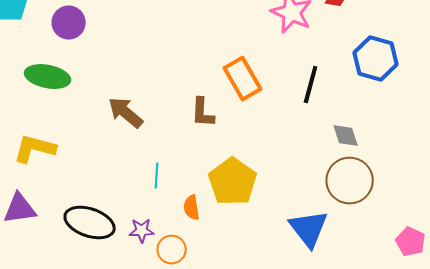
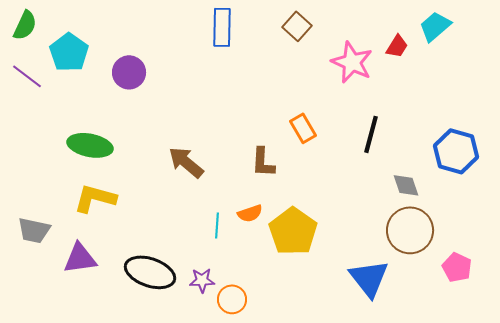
blue hexagon: (376, 59) -> (456, 151), moved
green ellipse: (48, 77) -> (90, 145), moved
orange rectangle: (243, 79) -> (303, 128), size x0.7
orange semicircle: (192, 208) -> (250, 213), moved, turned -100
pink pentagon: (411, 242) -> (457, 267), moved

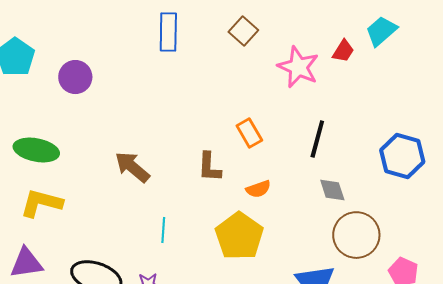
gray diamond: (406, 185) -> (332, 190), moved
orange semicircle: (250, 213) -> (258, 189), moved

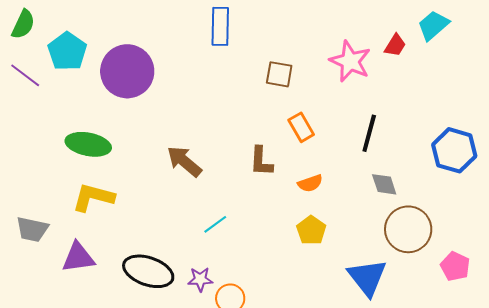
brown square: (243, 31) -> (279, 74), moved, turned -32
purple circle: (75, 77) -> (127, 71), size x1.6
cyan line: (163, 230) -> (215, 224), turned 50
yellow pentagon: (239, 236) -> (311, 230), moved, size x0.6

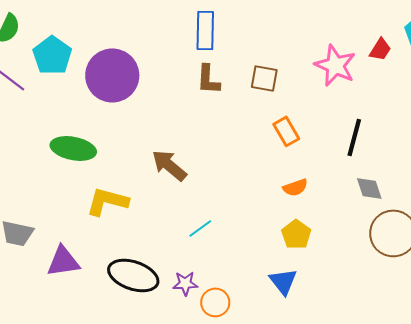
brown L-shape: (261, 161) -> (208, 79), moved
yellow L-shape: (93, 197) -> (107, 201), moved
blue triangle: (367, 277) -> (283, 281), moved, size x0.7

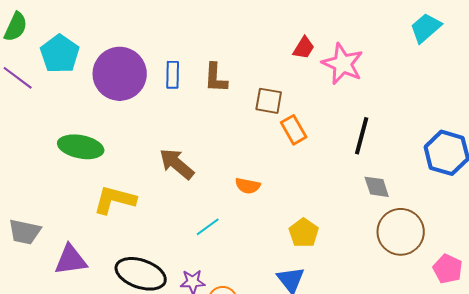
blue rectangle: (205, 30) -> (173, 75), moved, size x0.7
red trapezoid: (380, 49) -> (304, 48), moved
brown square: (264, 78) -> (269, 101), moved
orange semicircle: (295, 187) -> (248, 186), moved, turned 30

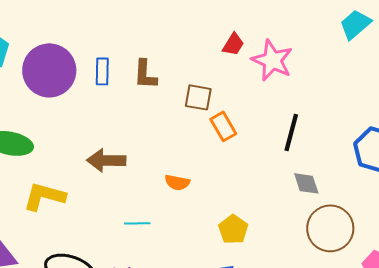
brown arrow: (177, 164) -> (106, 160), turned -39
cyan line: (208, 227) -> (137, 223), turned 35

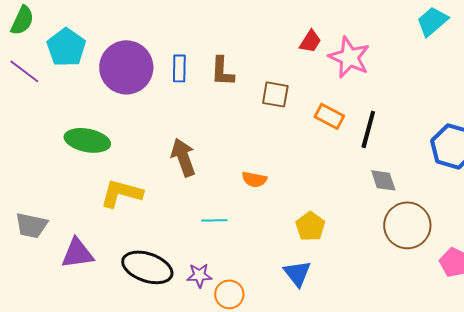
orange rectangle: (223, 126) -> (329, 116), moved, turned -32
brown arrow: (106, 160) -> (183, 157), turned 69

